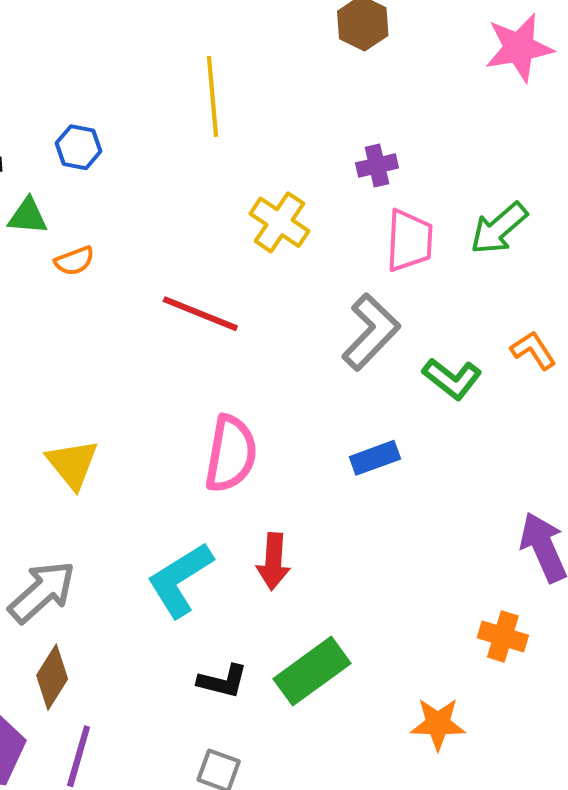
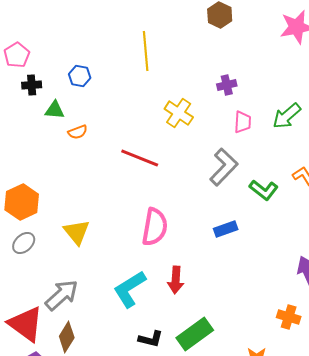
pink trapezoid: (409, 241) -> (243, 122), size x0.7

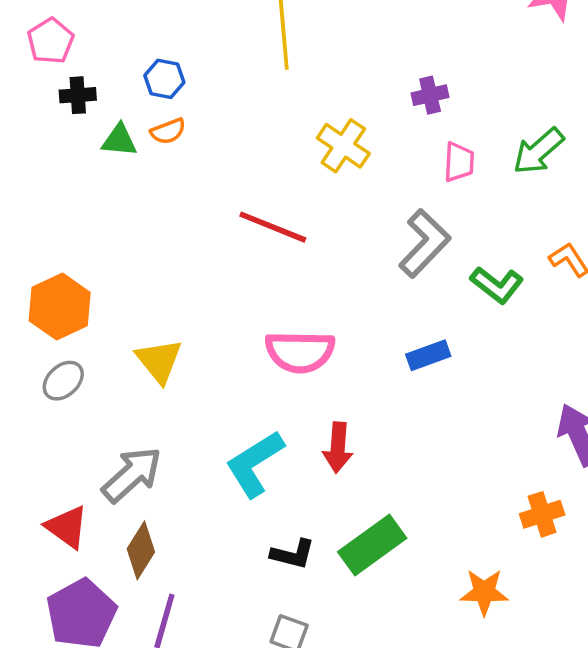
orange semicircle: (78, 132) -> (168, 131), moved
pink semicircle: (155, 227) -> (300, 352), turned 81
orange cross: (289, 317) -> (542, 514), turned -35
red triangle: (26, 324) -> (67, 527), size x0.7

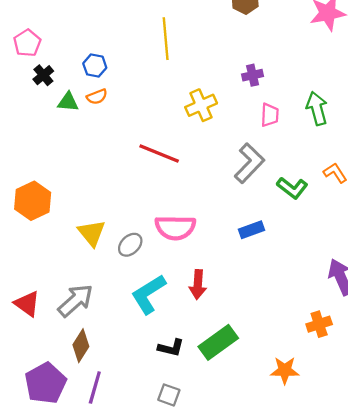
black cross: (78, 95) -> (43, 75), turned -36
yellow cross: (343, 146) -> (201, 105), turned 32
green arrow: (538, 151) -> (317, 108), turned 116
gray ellipse: (63, 381) -> (130, 245), moved
red triangle: (67, 527) -> (27, 304), moved

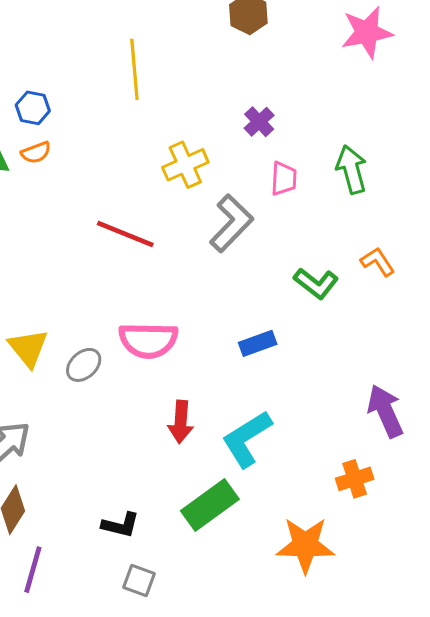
purple cross: (253, 75) -> (259, 122), turned -30
gray L-shape: (249, 163) -> (231, 223), moved
cyan L-shape: (148, 294) -> (247, 439), moved
black L-shape: (171, 348) -> (121, 525), moved
orange star: (285, 370) -> (305, 545), size x1.4

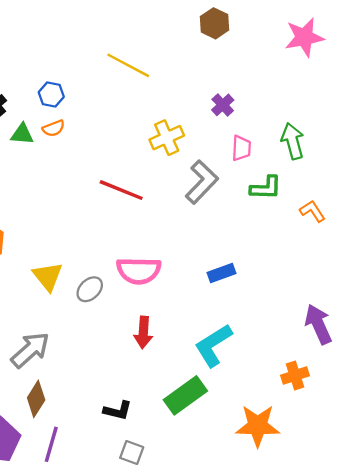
yellow line: (134, 69) -> (128, 65), turned -57
green L-shape: (316, 283) -> (266, 188), moved, turned -36
red arrow: (181, 422) -> (143, 332), moved

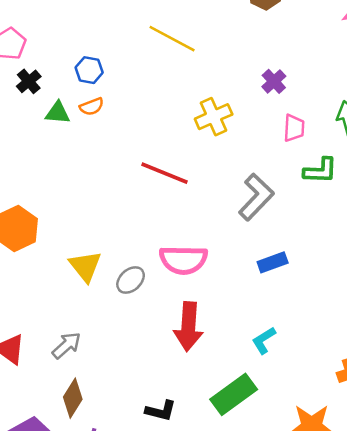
gray L-shape: (202, 182) -> (256, 197), moved
red arrow: (143, 332) -> (188, 327), size x1.4
cyan L-shape: (213, 345) -> (264, 340), size x0.6
gray arrow: (30, 350) -> (66, 345), size x0.7

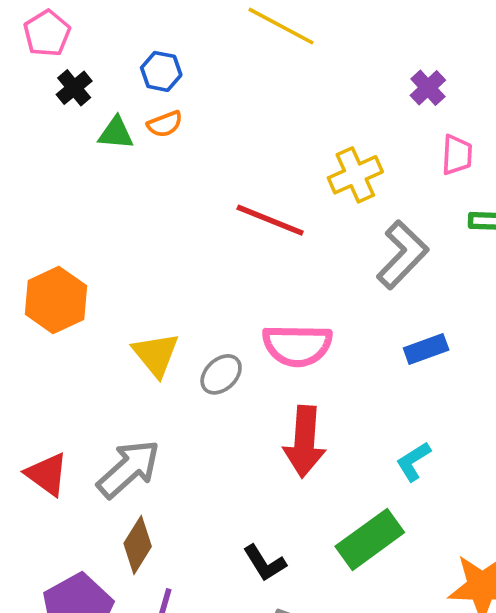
yellow cross: (214, 117) -> (355, 175), moved
gray arrow: (66, 345) -> (129, 469), size x1.5
black L-shape: (161, 411) -> (265, 563), turned 44

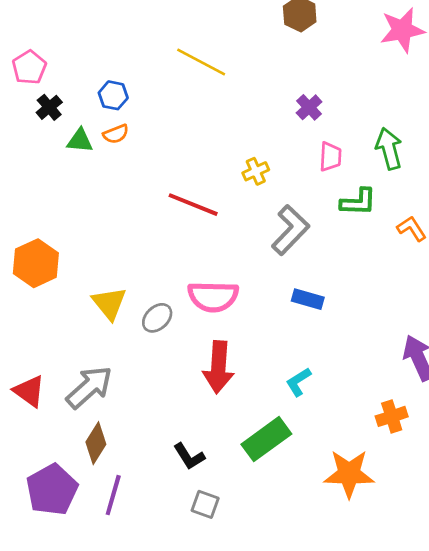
yellow cross: (355, 175) -> (256, 171), size x0.7
blue rectangle: (426, 349) -> (308, 299), turned 36

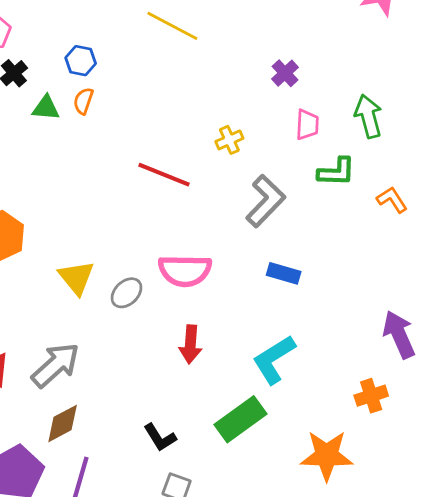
orange semicircle: (116, 134) -> (83, 101), turned 130
red arrow: (218, 367) -> (190, 344), size x0.7
cyan L-shape: (298, 382) -> (274, 360), size x1.6
brown diamond: (96, 443) -> (63, 423), turned 30

